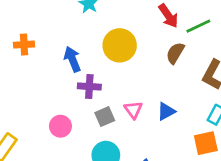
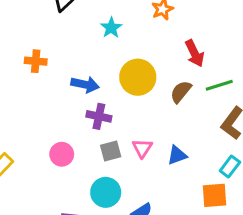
green line: (198, 26) -> (219, 85), moved
brown semicircle: (175, 53) -> (181, 92), moved
blue arrow: (72, 59) -> (85, 85), turned 115

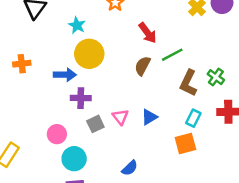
yellow circle: (138, 77) -> (89, 54), moved
cyan circle: (106, 192) -> (74, 159), moved

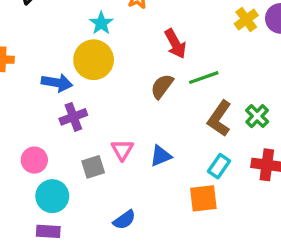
cyan star: (77, 25) -> (101, 23), moved
purple cross: (81, 98) -> (73, 117), turned -30
gray square: (95, 124) -> (93, 167), moved

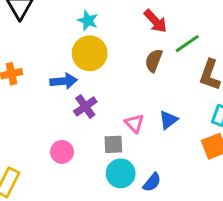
gray square: (93, 167) -> (113, 144), turned 30
cyan circle: (52, 196) -> (121, 173), moved

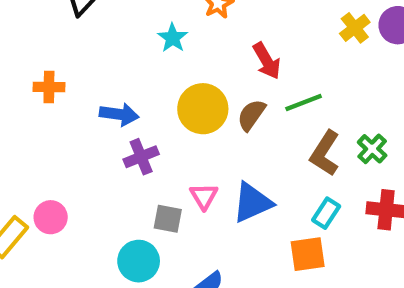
yellow circle: (90, 53) -> (203, 109), moved
blue triangle: (168, 120) -> (252, 203), size x1.5
pink circle: (62, 152) -> (51, 217), moved
cyan circle: (121, 173) -> (139, 261), moved

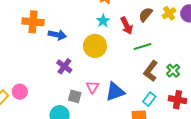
cyan star: (173, 38) -> (103, 21), moved
orange cross: (49, 87) -> (33, 22), moved, size x1.5
blue arrow: (119, 114) -> (57, 35), moved
brown semicircle: (251, 115) -> (146, 15), moved
purple cross: (141, 157) -> (64, 66), turned -35

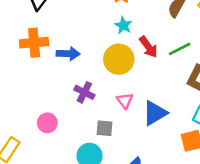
red arrow: (127, 26) -> (148, 47), moved
pink triangle: (92, 87) -> (125, 101), moved
pink circle: (20, 92) -> (47, 123), moved

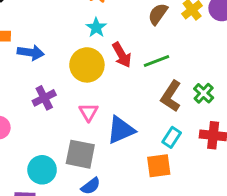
purple cross: (84, 92) -> (44, 98), turned 30
gray square: (105, 128) -> (80, 154), moved, size x1.5

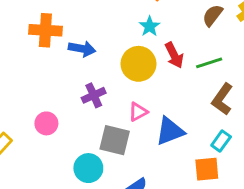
pink triangle: (89, 112) -> (138, 112), turned 30
gray square: (80, 154) -> (115, 140), moved

